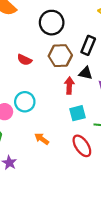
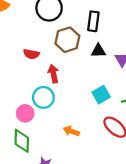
red arrow: (69, 86) -> (53, 74), moved

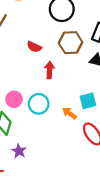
cyan circle: (43, 97) -> (39, 104), moved
orange arrow: (71, 131) -> (69, 113), moved

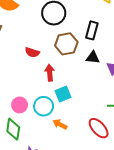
cyan square: (88, 101) -> (63, 94), moved
orange arrow: (69, 113) -> (60, 124), moved

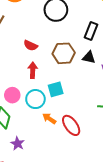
brown hexagon: (66, 44) -> (64, 53), moved
red arrow: (50, 73) -> (33, 70), moved
red ellipse: (99, 128) -> (71, 125), moved

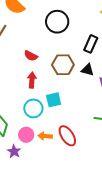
pink circle: (12, 95) -> (26, 135), moved
orange arrow: (49, 119) -> (45, 136), moved, turned -32

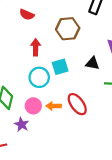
red semicircle: (31, 56) -> (27, 15), moved
black triangle: (88, 70) -> (92, 63), moved

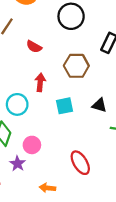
cyan circle: (39, 77) -> (17, 104), moved
red ellipse: (77, 104) -> (80, 163), moved
orange arrow: (54, 106) -> (47, 188), moved

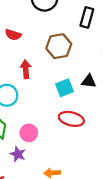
cyan square: (65, 106) -> (65, 88), moved
red ellipse: (80, 163) -> (71, 119), moved, turned -35

